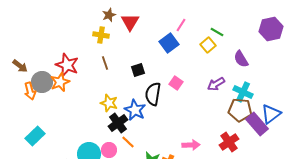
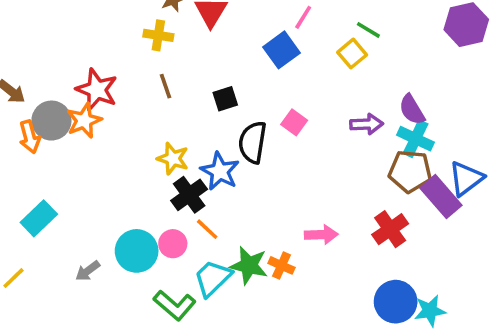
purple semicircle: (241, 59) -> (412, 110), moved
purple arrow: (216, 84) -> (367, 124), turned -150

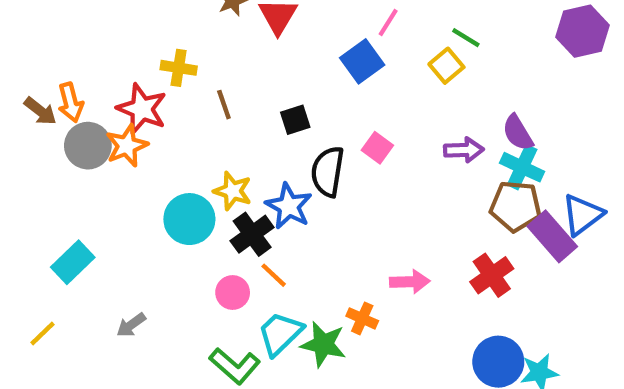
yellow cross: (158, 35) -> (179, 68), moved
orange arrow: (30, 137) -> (71, 102), moved
cyan circle: (137, 251) -> (189, 219), moved
green star: (249, 265) -> (323, 344), moved

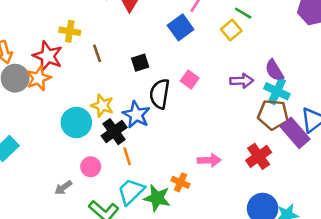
orange line: (274, 275) -> (127, 156), turned 30
pink circle: (233, 292) -> (91, 167), moved
gray arrow: (131, 325) -> (63, 188), moved

